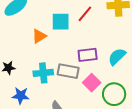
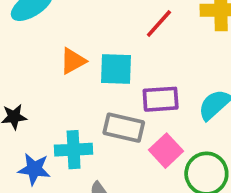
cyan square: (61, 22) -> (116, 69), moved
cyan cross: (43, 73) -> (74, 150), moved

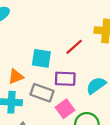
red line: (159, 24) -> (74, 47), moved
orange triangle: (73, 61) -> (16, 77), moved

